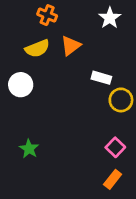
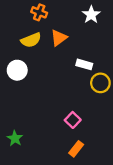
pink square: (115, 147) -> (73, 120), moved
green star: (29, 149) -> (15, 138), moved
orange rectangle: (113, 179) -> (76, 149), moved

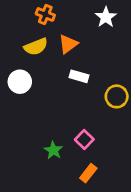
white rectangle: (84, 64) -> (79, 76), moved
green star: (15, 138) -> (53, 150), moved

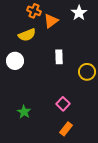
orange triangle: (68, 44) -> (51, 21), moved
white rectangle: (79, 76) -> (59, 57), turned 72
green star: (53, 150) -> (24, 112), moved

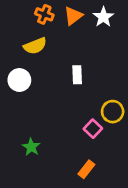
orange triangle: (51, 21) -> (73, 16), moved
yellow circle: (87, 72) -> (113, 112), moved
pink square: (63, 104) -> (93, 129), moved

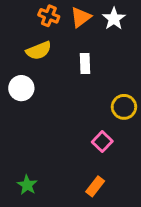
white rectangle: (77, 75) -> (85, 64), moved
yellow circle: (113, 112) -> (124, 107), moved
green star: (31, 147) -> (27, 185), moved

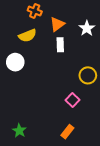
orange triangle: (81, 17) -> (57, 24), moved
white star: (114, 19) -> (87, 28), moved

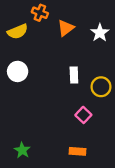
yellow semicircle: (28, 36) -> (18, 32), moved
white rectangle: (60, 45) -> (74, 75), moved
orange rectangle: (67, 132) -> (77, 151), turned 56

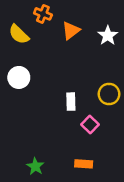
yellow semicircle: (18, 32) -> (19, 34), turned 66
white rectangle: (74, 75) -> (71, 102), moved
green star: (22, 150) -> (35, 166), moved

